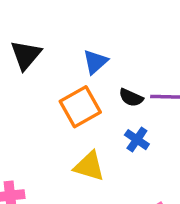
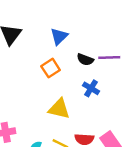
orange square: (80, 107) -> (51, 68), size x0.7

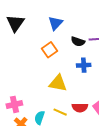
blue cross: (91, 88) -> (84, 65), turned -32

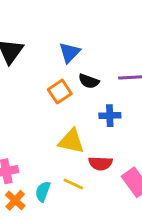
black semicircle: (78, 42) -> (89, 81), moved
red semicircle: (80, 108) -> (100, 163), moved

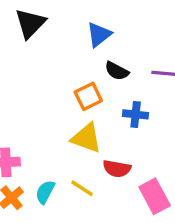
orange square: (60, 92) -> (88, 96), moved

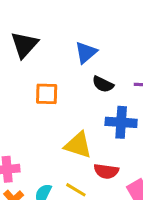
orange square: (88, 96) -> (47, 94), moved, turned 30
blue cross: (136, 114) -> (121, 122), size x1.4

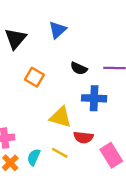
blue triangle: (86, 52) -> (58, 30), moved
orange square: (47, 94) -> (34, 77), turned 30

